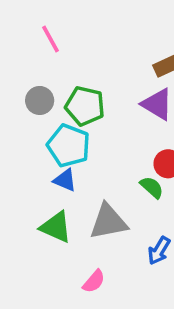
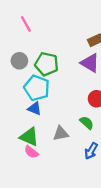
green semicircle: (152, 187) -> (87, 123), moved
gray triangle: (108, 222) -> (61, 134), size x0.7
pink semicircle: (94, 281) -> (31, 152), moved, turned 88

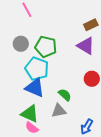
blue triangle: (35, 109) -> (35, 88), size x1.5
green semicircle: (87, 123) -> (65, 95), moved

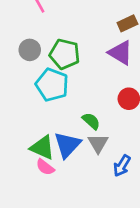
blue triangle: (35, 88) -> (67, 145), moved, turned 50
gray triangle: (59, 111) -> (98, 143), moved, turned -49

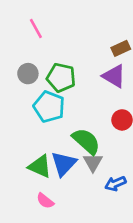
green semicircle: (91, 121) -> (86, 141), size x1.6
blue arrow: (122, 166) -> (115, 184), turned 36
pink semicircle: (45, 167) -> (45, 201), moved

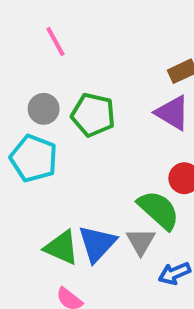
cyan pentagon: (49, 107) -> (34, 158), moved
green semicircle: (86, 141) -> (159, 210), moved

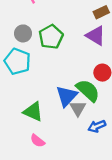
green pentagon: (93, 115) -> (51, 37), turned 30
blue triangle: (97, 244) -> (67, 96), moved

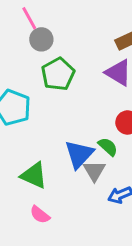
gray circle: (23, 33) -> (41, 39), moved
green semicircle: (88, 90) -> (108, 147), size x0.6

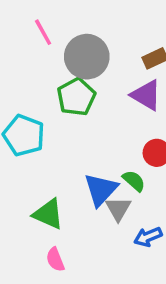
gray circle: (41, 39) -> (87, 57), moved, size x1.6
pink semicircle: (40, 215) -> (55, 260), turned 30

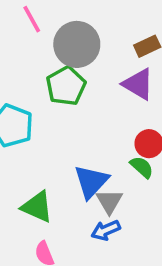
green semicircle: (134, 181) -> (142, 167), moved
blue arrow: (148, 237) -> (106, 230), moved

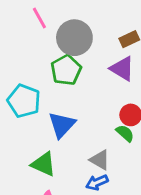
blue triangle: (91, 182) -> (62, 125), moved
gray triangle: (109, 201) -> (100, 160), turned -30

